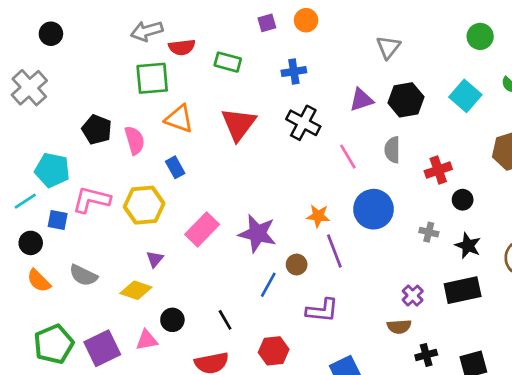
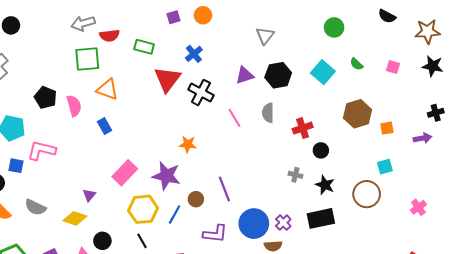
blue cross: (294, 72) -> (194, 54), turned -30
red triangle: (239, 124) -> (167, 79), moved
yellow hexagon: (144, 205) -> (143, 209), moved
blue circle: (374, 209) -> (254, 224), moved
orange star: (318, 216) -> (188, 144), moved

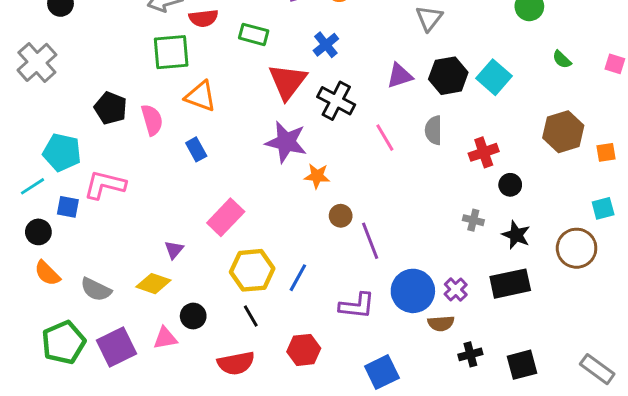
cyan square: (323, 72) -> (494, 77), moved
purple star: (166, 176) -> (286, 142), moved
brown circle: (196, 199) -> (341, 216), moved
gray semicircle: (35, 207) -> (96, 289), moved

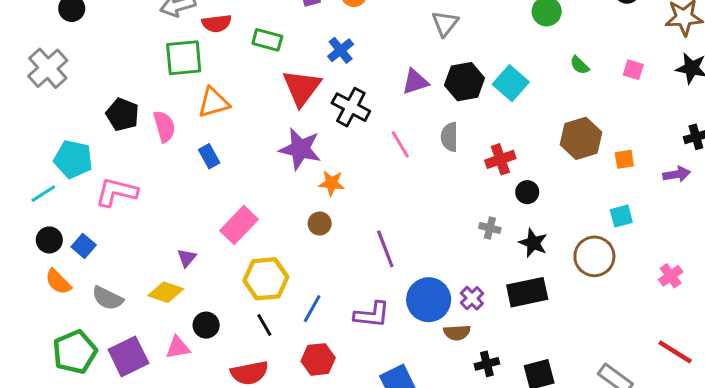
orange triangle: (201, 96) -> (214, 103), turned -36
blue square: (68, 207) -> (84, 246), moved, turned 30
brown circle: (341, 216) -> (320, 224), moved
blue line: (298, 278) -> (312, 309), moved

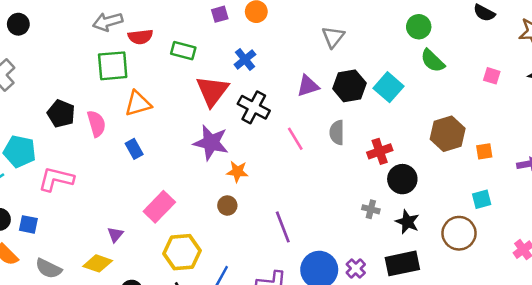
green semicircle: (579, 65) -> (433, 61), moved, size x1.5
black circle: (527, 192) -> (402, 179), size x1.5
blue square: (84, 246) -> (28, 224), turned -30

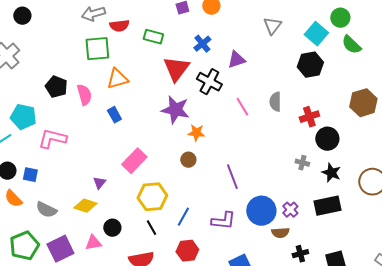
purple triangle: (308, 86) -> (236, 60), moved
black hexagon: (349, 86) -> (310, 65), moved
cyan square: (388, 87) -> (316, 34), moved

